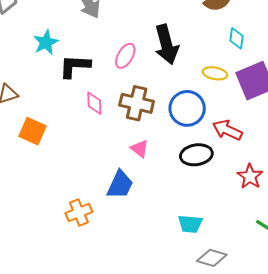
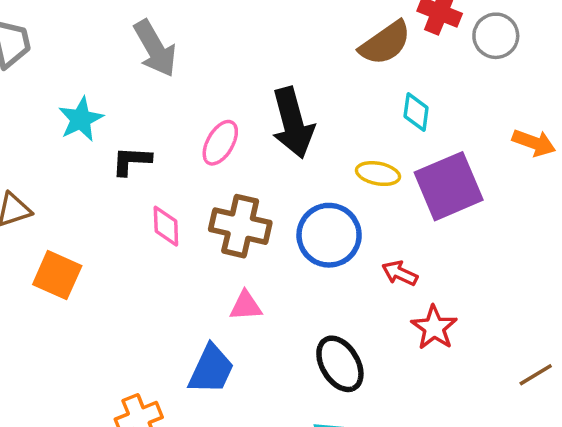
black L-shape: (75, 66) -> (131, 161), size x0.7
red arrow: (227, 130) -> (400, 273), size x0.7
pink triangle: (140, 149) -> (246, 306), turned -42
black ellipse: (196, 155) -> (340, 364), moved, turned 68
red star: (250, 176) -> (434, 328), moved

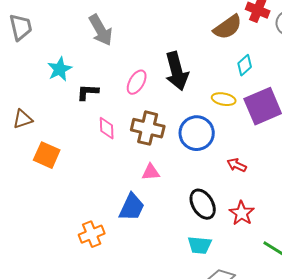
cyan diamond: (416, 112) -> (245, 65), turned 40
red arrow: (400, 273) -> (237, 165), moved
red star: (434, 328) -> (242, 213), moved

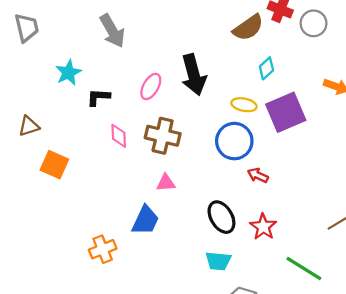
blue circle: (197, 133) -> (234, 141), moved

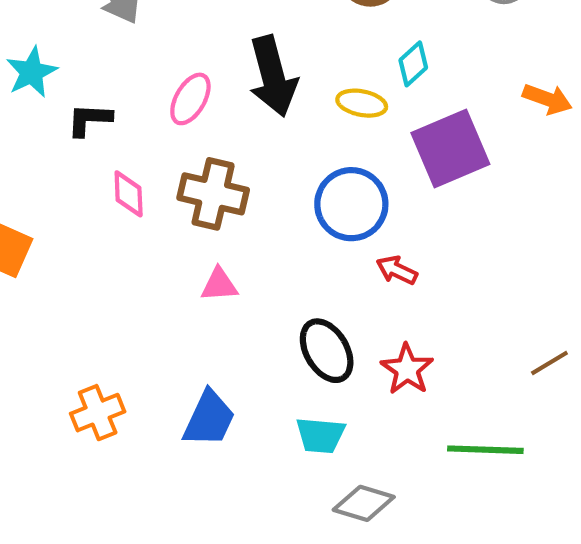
yellow ellipse: (244, 105) -> (362, 103), moved
blue trapezoid: (145, 220) -> (209, 419), moved
green line: (304, 268) -> (485, 450), turned -30

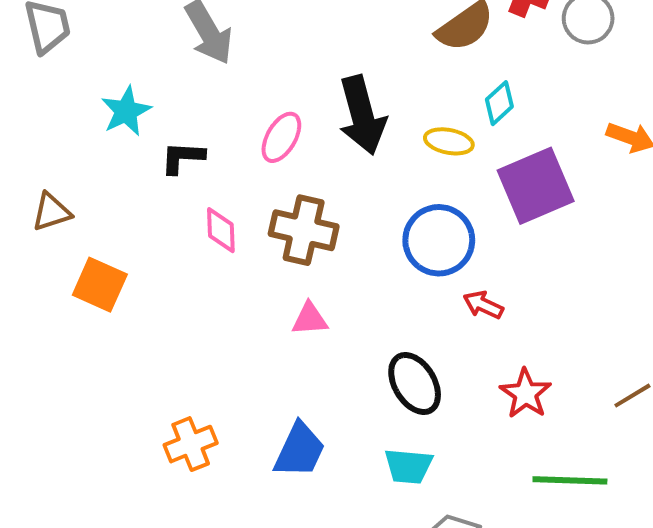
red star: (407, 369) -> (526, 394), moved

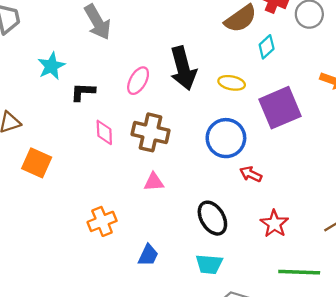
cyan diamond: (499, 103) -> (267, 47), moved
orange cross: (191, 444) -> (102, 221), moved
blue trapezoid: (300, 450) -> (148, 255), size x0.7

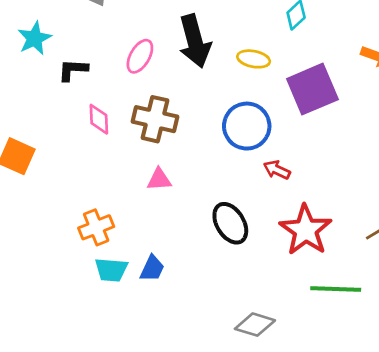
red star: (274, 224) -> (306, 230), size x1.5
cyan trapezoid: (209, 264) -> (111, 270), moved

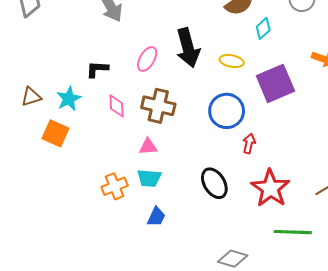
cyan star: (35, 38) -> (69, 99), moved
red arrow: (277, 170) -> (249, 144), turned 78
pink triangle: (159, 179) -> (148, 147), moved
cyan trapezoid: (111, 270) -> (149, 178), moved

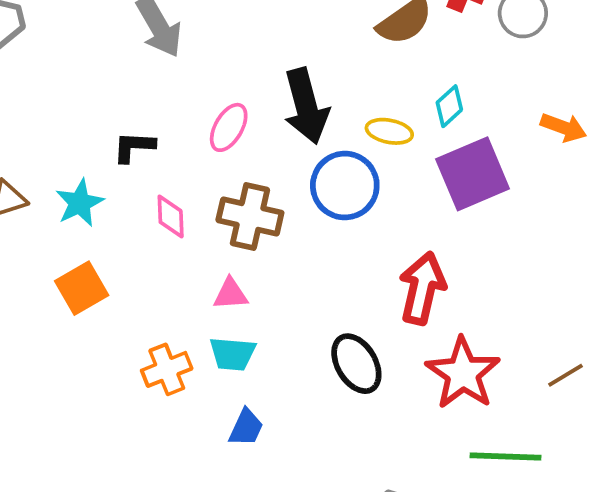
cyan diamond: (263, 28) -> (449, 106), moved
blue circle: (227, 111) -> (345, 186), moved
orange square: (55, 133) -> (82, 288), moved, turned 36
red arrow: (249, 144) -> (422, 288), size x1.8

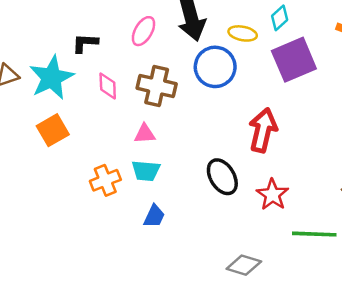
cyan star: (80, 203) -> (52, 78), size x1.5
red star: (463, 373) -> (272, 195), moved, size x0.7

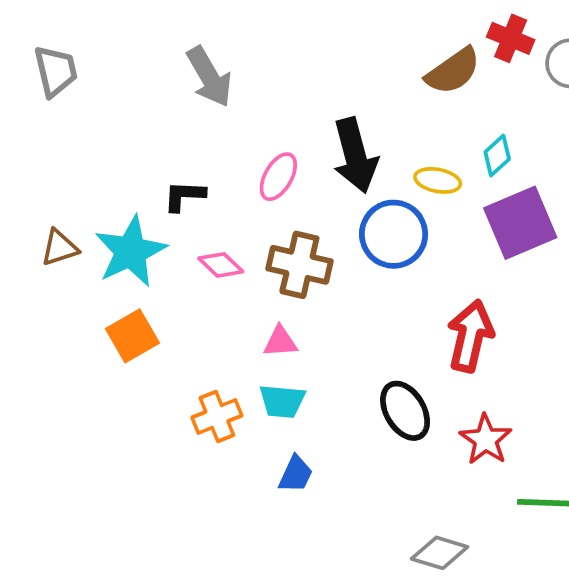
pink diamond: (108, 86) -> (221, 265), turned -44

